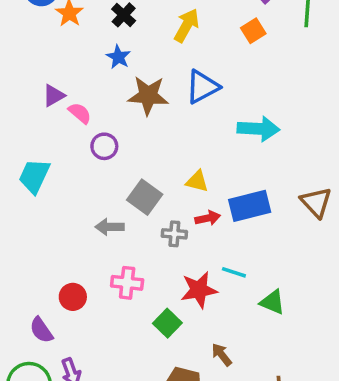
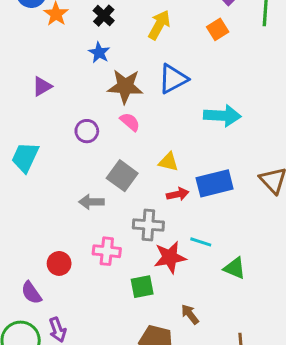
pink semicircle: (80, 113) -> (130, 122), moved
gray cross: (174, 234) -> (148, 225), moved, size x1.4
green square: (167, 323) -> (142, 287), turned 35

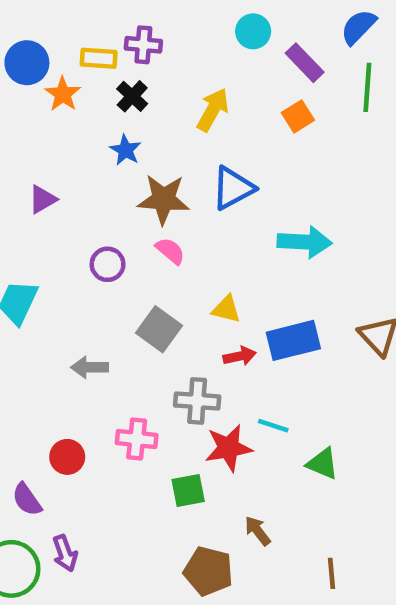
gray arrow: (91, 202) -> (90, 367), moved

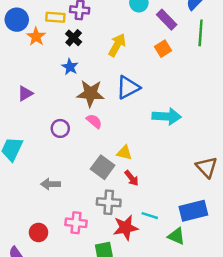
gray square: (159, 329) -> (103, 167), moved
blue rectangle: (293, 340) -> (193, 211), moved
red arrow: (240, 356) -> (132, 178), turned 63

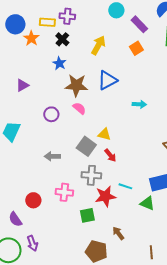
cyan arrow: (167, 116) -> (139, 104), size x0.6
gray arrow: (51, 184) -> (52, 156), moved

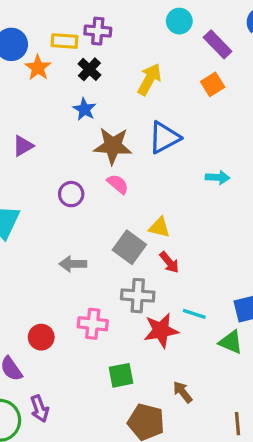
green square: (87, 215) -> (121, 375), moved

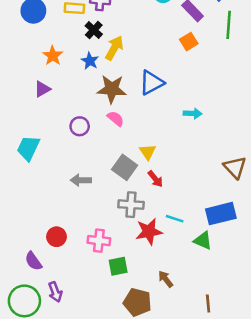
orange star: (38, 68) -> (53, 56), moved
yellow arrow: (149, 79) -> (114, 48), moved
yellow triangle: (159, 227) -> (148, 152), turned 42
pink cross: (93, 324) -> (99, 241), moved

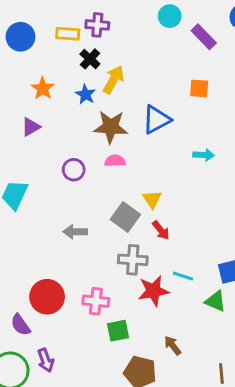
orange square: (189, 42) -> (199, 88), moved, turned 36
pink semicircle: (116, 119) -> (115, 161), turned -42
red circle: (56, 237) -> (47, 297), size x1.5

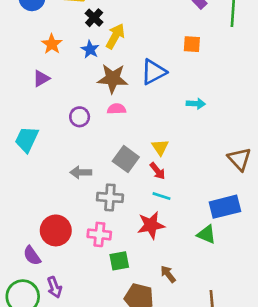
yellow triangle: (152, 199) -> (160, 147), moved
gray cross: (133, 260) -> (110, 197), moved
cyan line: (183, 276) -> (161, 196), moved

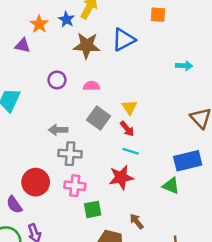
orange star: (52, 44) -> (39, 24), moved
purple triangle: (41, 78) -> (23, 46), turned 42
cyan arrow: (196, 104) -> (184, 66), moved
pink semicircle: (117, 109) -> (91, 86), moved
gray cross: (110, 197) -> (70, 154), moved

